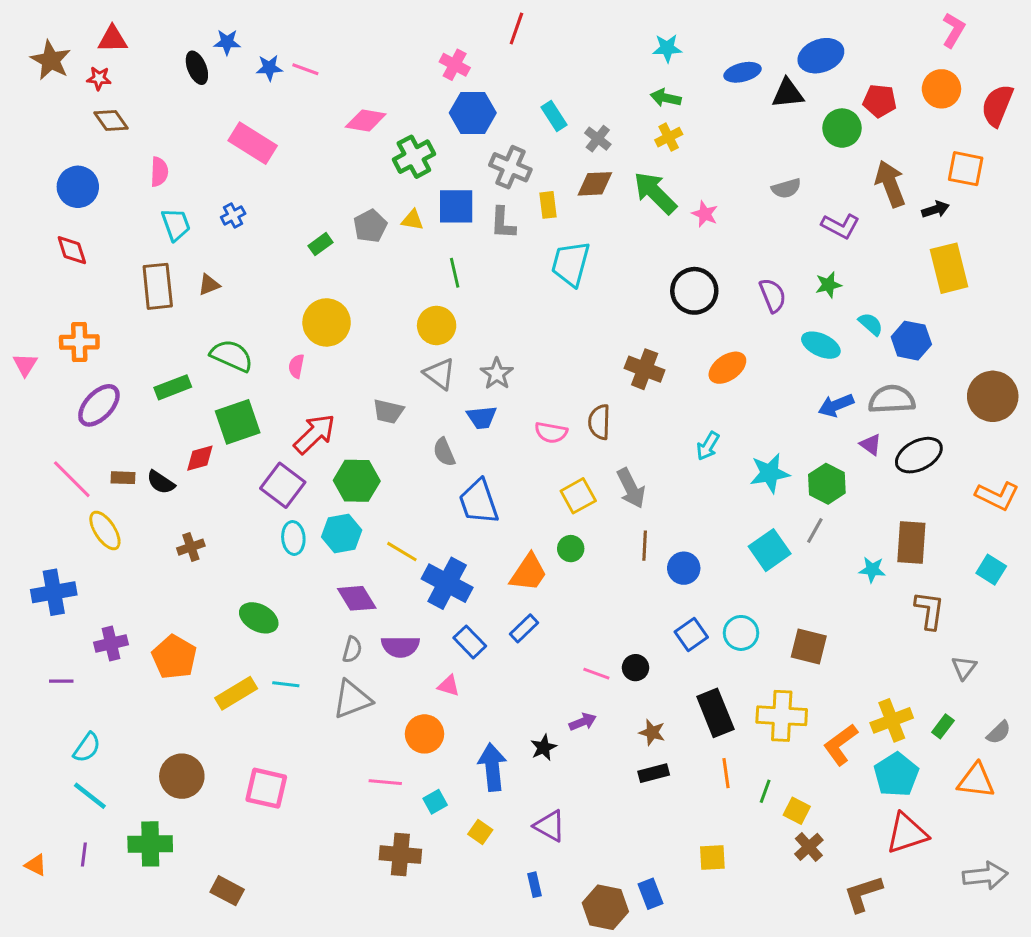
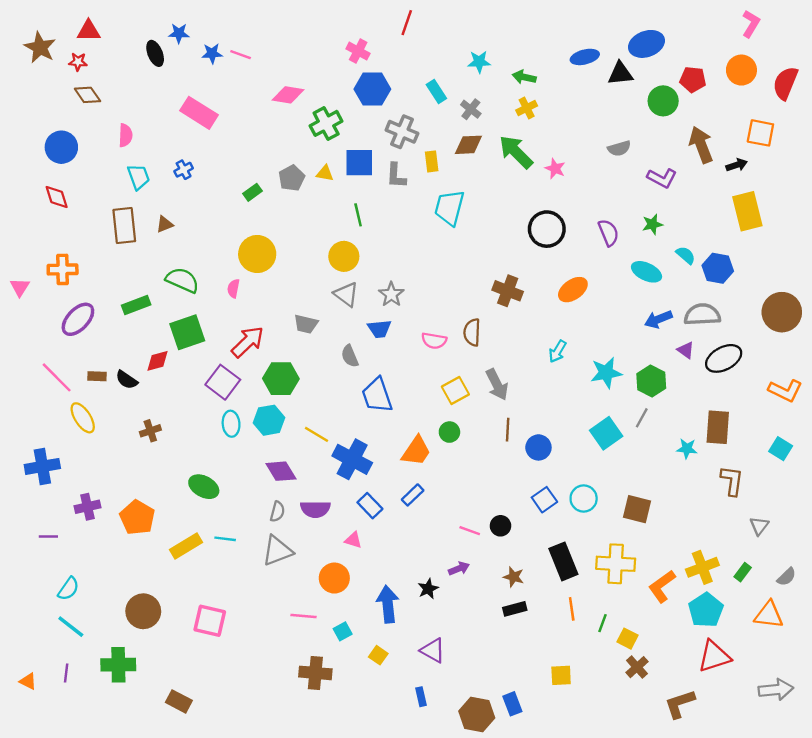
cyan star: (667, 48) -> (479, 62), moved

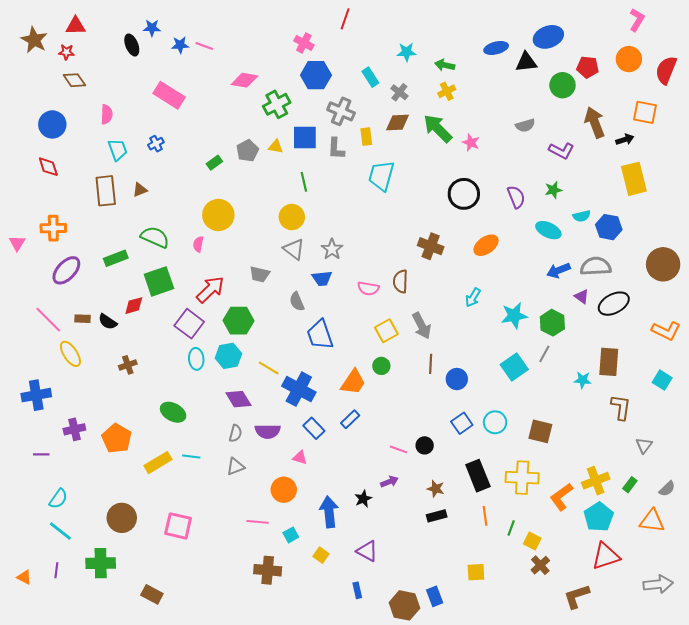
cyan semicircle: (686, 255) -> (582, 216), turned 126
gray triangle: (277, 551) -> (235, 467), size x0.7

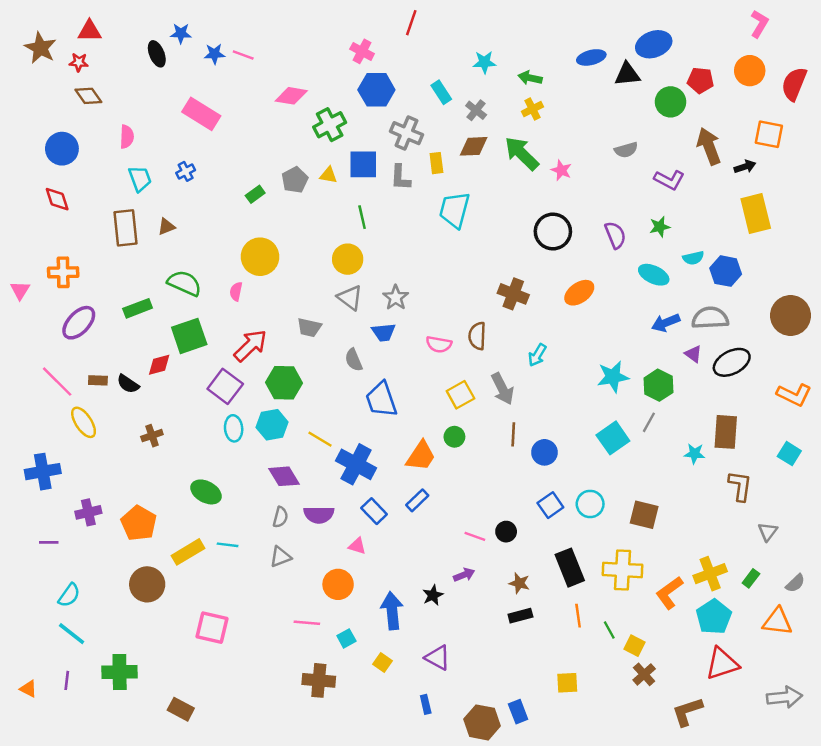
cyan arrow: (473, 298) -> (537, 355), moved
brown circle: (122, 518) -> (147, 584), moved
green line: (511, 528) -> (609, 630), turned -49

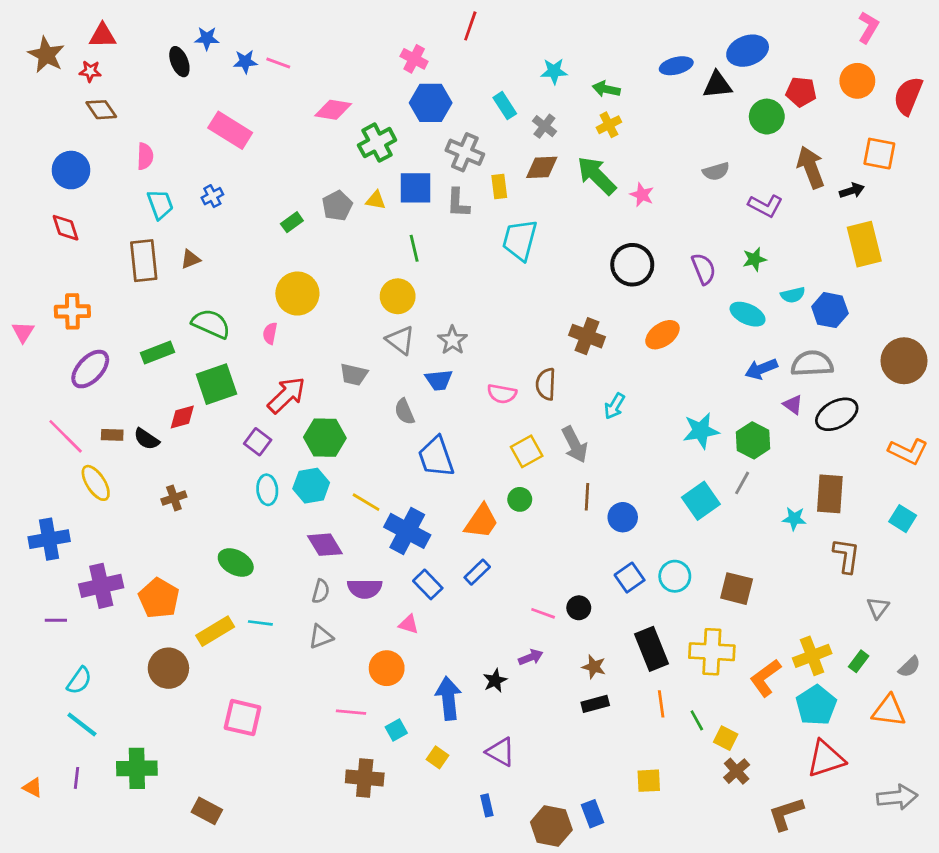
purple square: (225, 386) -> (258, 442), size x0.7
purple cross: (88, 512) -> (101, 586), size x1.4

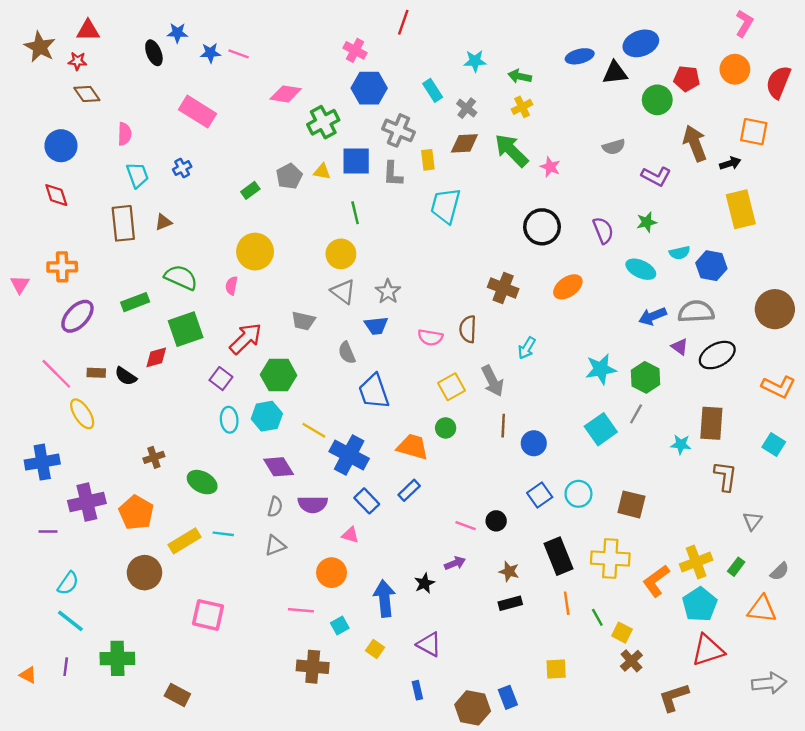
brown cross: (174, 498) -> (154, 457), moved
orange trapezoid: (481, 521) -> (413, 447), turned -108

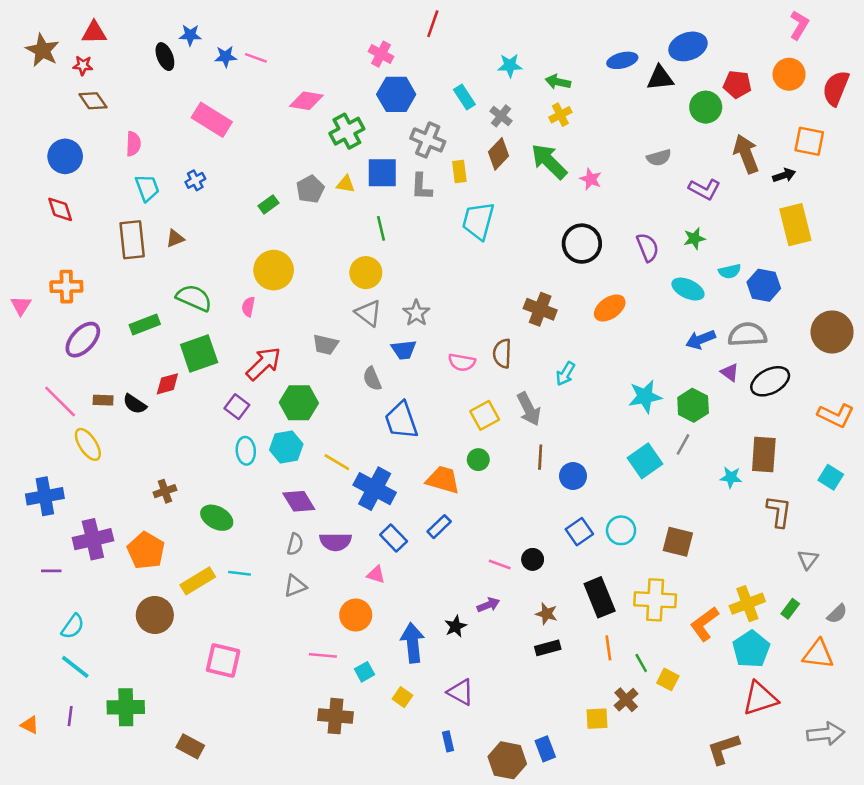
brown diamond: (464, 143) -> (498, 154), turned -44
brown cross: (631, 661) -> (626, 700), moved

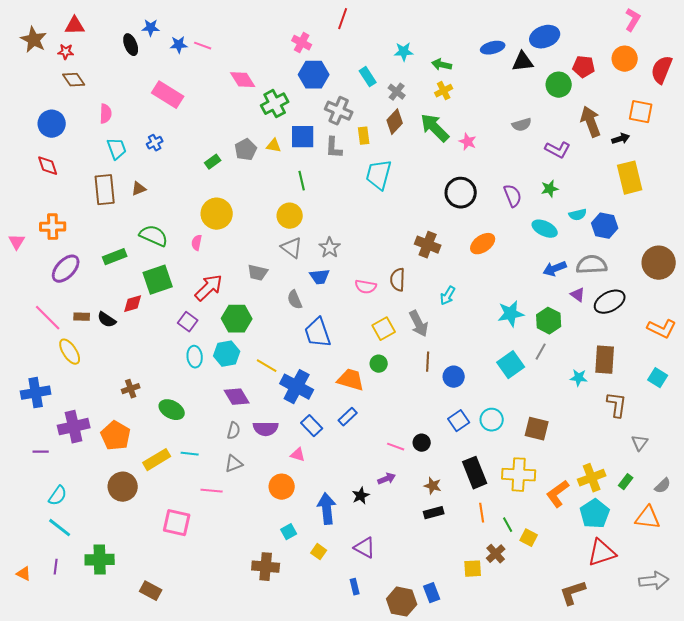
pink diamond: (306, 101) -> (243, 80), turned 48
pink line: (323, 655) -> (212, 491), moved

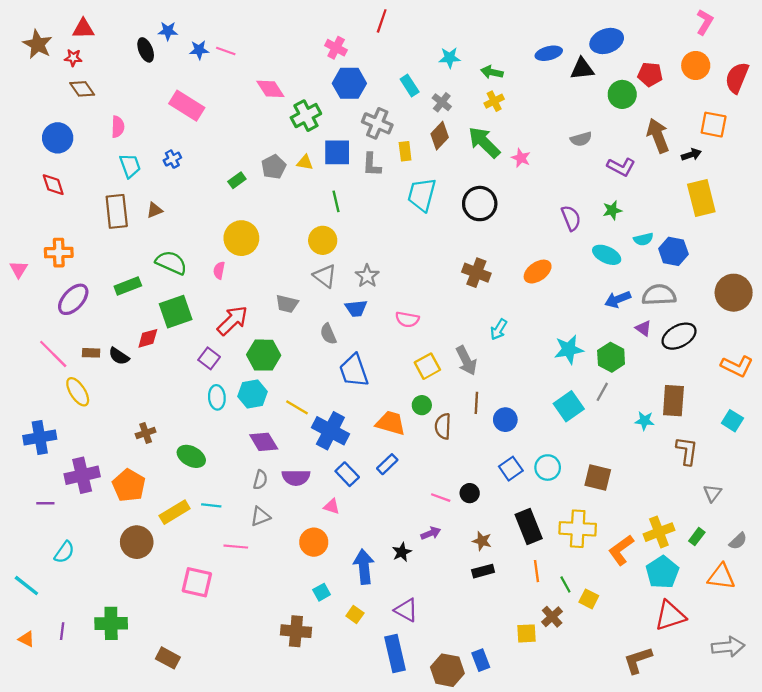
black circle: (461, 193) -> (480, 204), moved
brown semicircle: (398, 280) -> (443, 426), moved
cyan line: (60, 528) -> (26, 586), moved
blue rectangle: (355, 587) -> (395, 653), size x2.0

